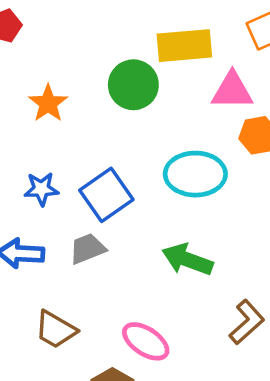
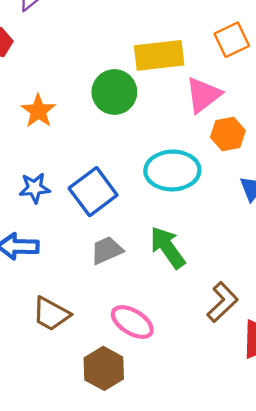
pink triangle: (232, 91) -> (203, 95), turned -36
gray trapezoid: (87, 249) -> (107, 250), moved
green arrow: (187, 260) -> (168, 247), turned 36

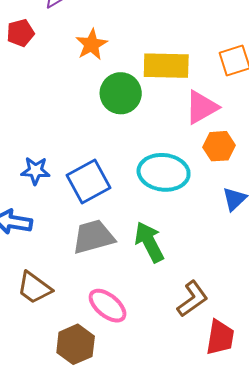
orange star: (38, 111) -> (91, 44), moved
gray trapezoid: (107, 250) -> (93, 237), size x1.4

